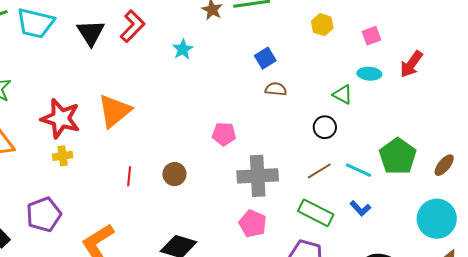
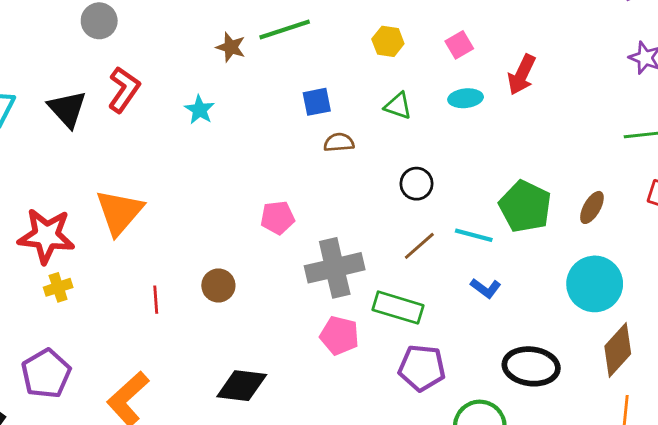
blue square: (265, 58) -> (317, 102), turned 30
green triangle: (343, 95) -> (398, 106), moved
green rectangle: (316, 213) -> (398, 308), moved

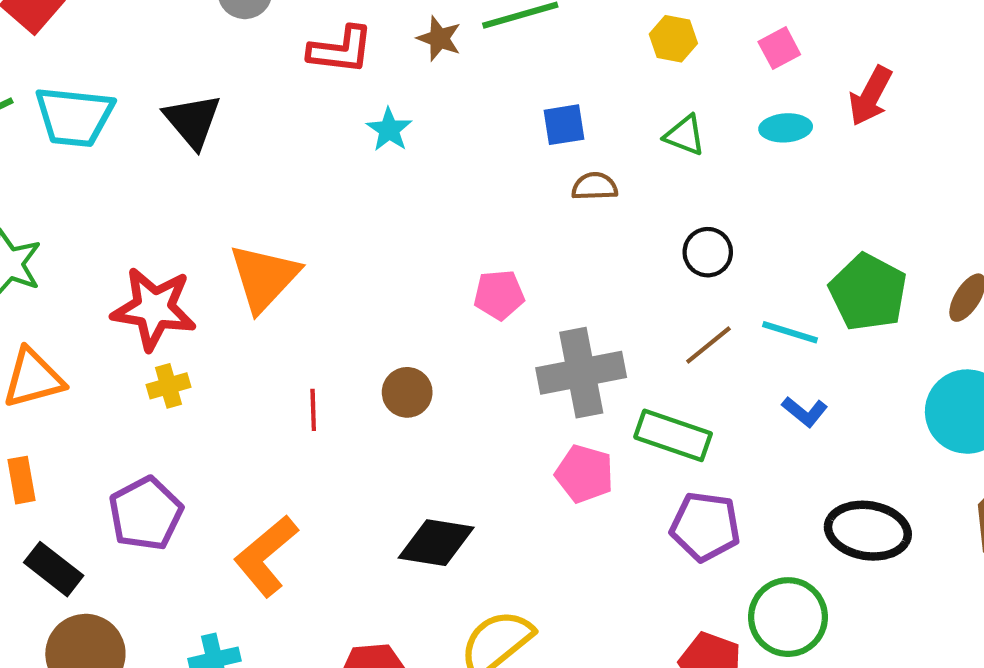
red L-shape: (124, 90) -> (341, 50), moved, turned 60

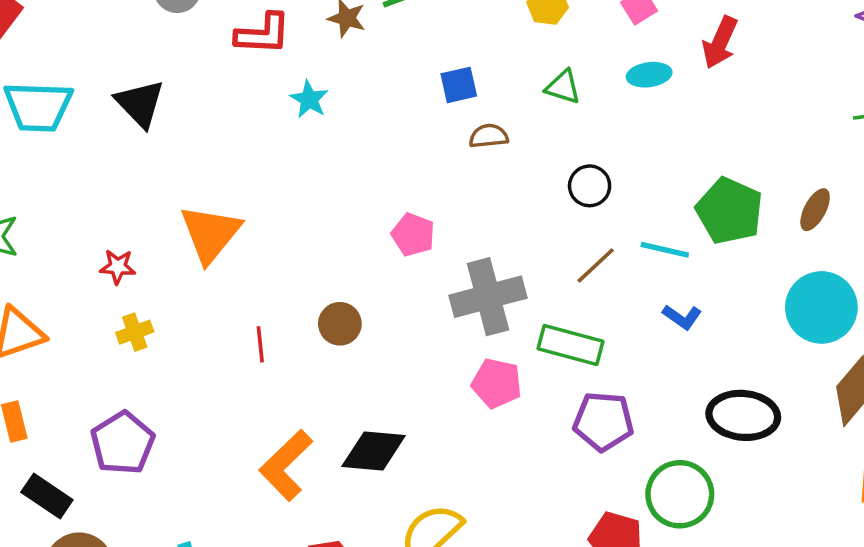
pink pentagon: (499, 295) -> (413, 235), turned 30
red star: (154, 309) -> (118, 267), size x0.5
orange L-shape: (266, 556) -> (286, 465), moved

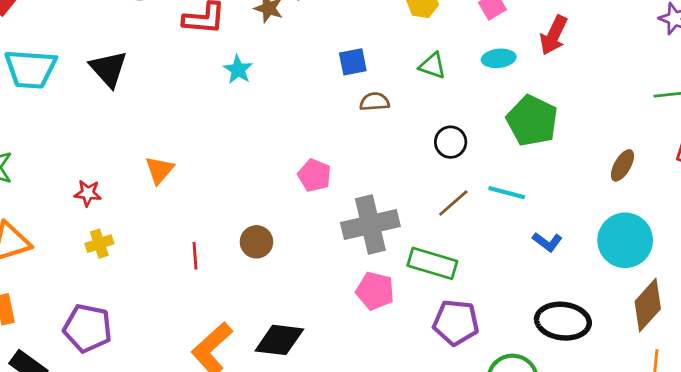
green pentagon: (729, 211) -> (532, 121), moved
orange triangle: (210, 234) -> (159, 170), size x0.6
blue L-shape: (682, 317) -> (547, 242), moved
purple pentagon: (123, 443) -> (88, 328), turned -30

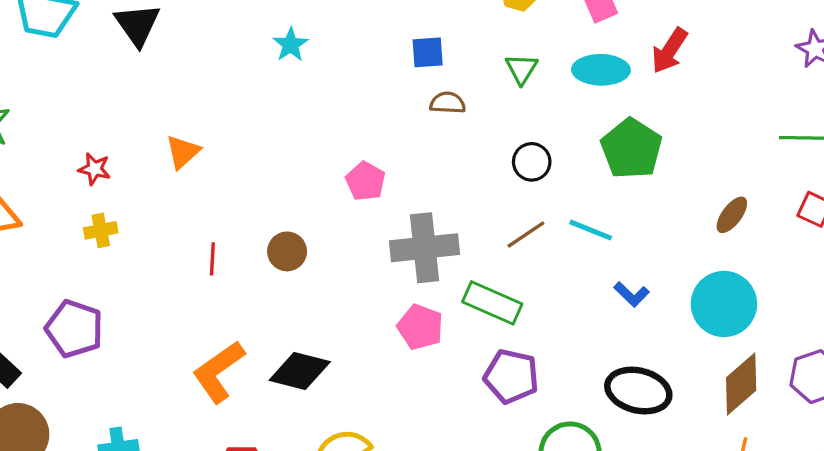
cyan ellipse: (499, 58) -> (601, 70), size x1.4
green triangle: (432, 66) -> (522, 69), turned 36

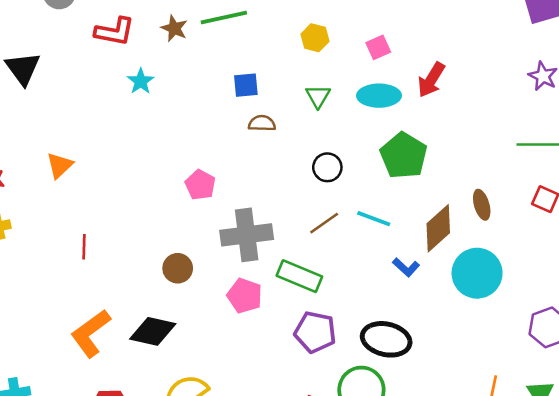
brown ellipse: (732, 215) -> (482, 205), turned -52
brown circle: (287, 251) -> (178, 268), moved
brown diamond: (741, 384) -> (438, 228), moved
black ellipse: (638, 391) -> (386, 339), moved

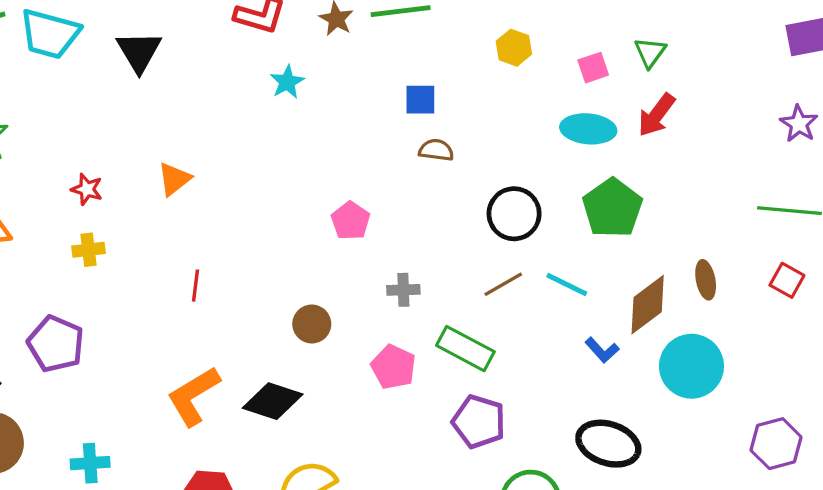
green triangle: (318, 96) -> (650, 52), moved
black circle: (327, 167) -> (514, 214), size x1.4
gray cross: (247, 235) -> (403, 290), size x0.5
black ellipse: (386, 339) -> (608, 444), moved

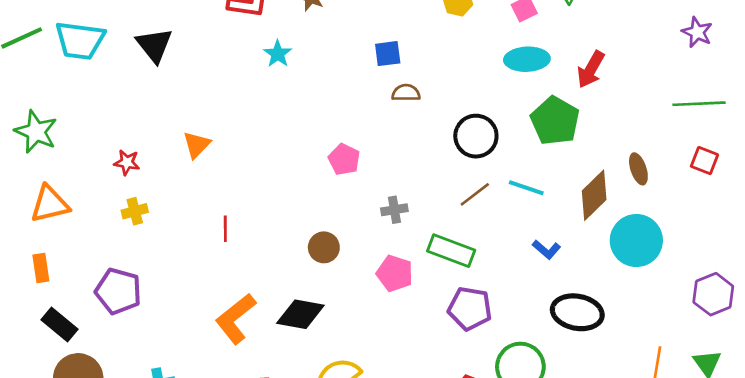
red arrow: (656, 115) -> (591, 69), moved
blue L-shape: (602, 350) -> (546, 249), moved

